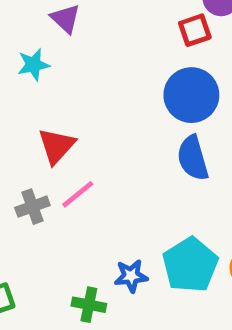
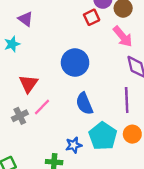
blue circle: (191, 95) -> (75, 63), moved
blue semicircle: (193, 158) -> (84, 104), moved

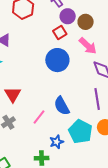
blue circle: (75, 63) -> (57, 60), moved
pink line: (42, 107) -> (39, 117), moved

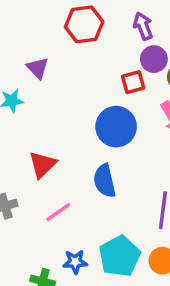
red triangle: (13, 94) -> (42, 165), moved
blue semicircle: (62, 106) -> (105, 181), moved

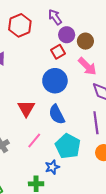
red triangle: (42, 165) -> (26, 108), moved
cyan pentagon: (120, 256) -> (68, 146), moved

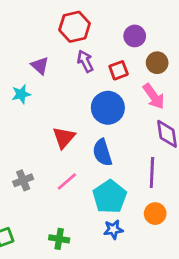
purple arrow: (55, 17) -> (85, 61), moved
purple circle: (67, 35) -> (135, 36), moved
blue star: (52, 167) -> (113, 229), moved

